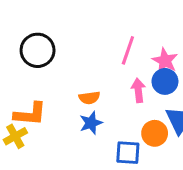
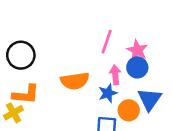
black circle: (38, 50) -> (21, 55), moved
orange semicircle: (89, 98) -> (75, 81), size x1.6
blue star: (91, 123) -> (108, 93), moved

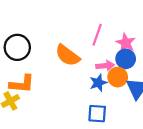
pink arrow: (115, 75) -> (105, 66), turned 90
orange semicircle: (75, 81) -> (67, 55), moved, turned 45
orange circle: (129, 110) -> (118, 77), moved

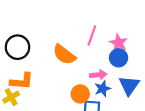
pink arrow: (105, 66) -> (98, 75), moved
orange circle: (118, 77) -> (80, 94), moved
blue star: (98, 83) -> (103, 89), moved

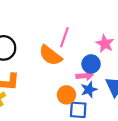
pink line: (92, 35) -> (64, 37), moved
blue circle: (119, 58) -> (91, 64), moved

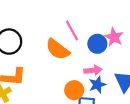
pink line: (64, 37) -> (72, 31), turned -48
blue circle: (91, 64) -> (97, 44), moved

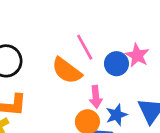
pink arrow: (93, 70) -> (96, 97), moved, turned 91

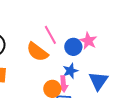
pink arrow: (96, 97) -> (63, 84), moved
blue star: (116, 115) -> (70, 71), moved

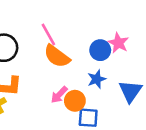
pink line: (50, 35) -> (48, 34), moved
pink arrow: (63, 84) -> (59, 95), moved, turned 49

